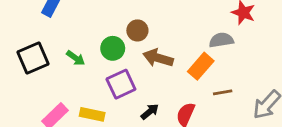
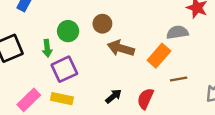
green circle: (113, 48) -> (68, 31), moved
green arrow: (76, 58) -> (47, 48), turned 49
purple square: (121, 84) -> (64, 69), moved

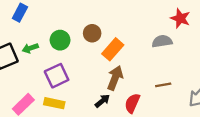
green arrow: (47, 48) -> (30, 48), moved, turned 77
brown arrow: (121, 48) -> (115, 78), moved, turned 95
orange rectangle: (159, 56) -> (113, 49), moved

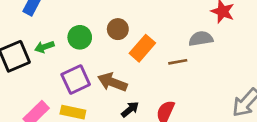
brown arrow: (115, 78) -> (112, 82), moved, turned -90
brown line: (163, 85) -> (178, 62), moved

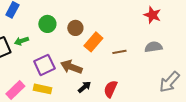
green circle: (80, 37) -> (47, 24), moved
gray semicircle: (201, 39) -> (153, 47), moved

